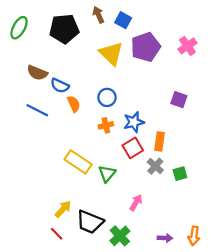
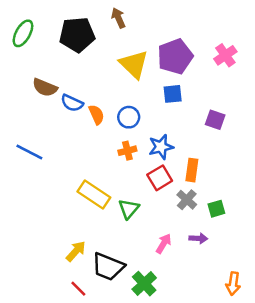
blue square: (123, 20) -> (173, 94), moved, turned -35
orange semicircle: (74, 104) -> (96, 115), moved
blue line: (37, 110) -> (29, 152), moved
red line: (57, 234) -> (78, 289), moved
purple arrow: (165, 238) -> (198, 238), moved

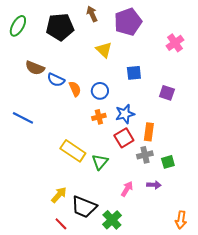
purple pentagon: (175, 57) -> (128, 22), moved
yellow triangle: (134, 64) -> (104, 50), size x0.7
gray cross: (187, 200) -> (145, 155), turned 35

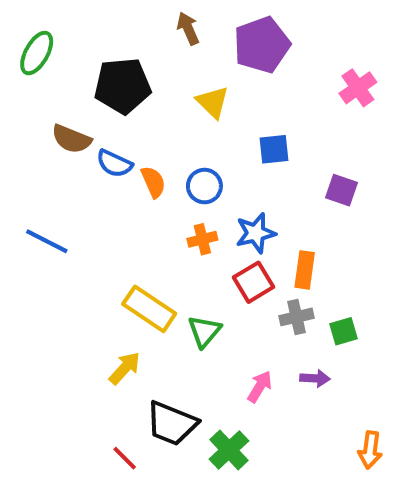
black pentagon: (60, 27) -> (123, 86), moved
yellow arrow: (59, 195) -> (125, 368), moved

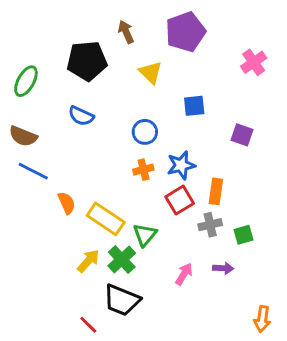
brown arrow: (188, 28) -> (126, 32), moved
green ellipse: (37, 53) -> (26, 81), moved
brown semicircle: (71, 139) -> (23, 136), moved
orange semicircle: (153, 182) -> (67, 203), moved
green cross: (229, 450) -> (122, 260), moved

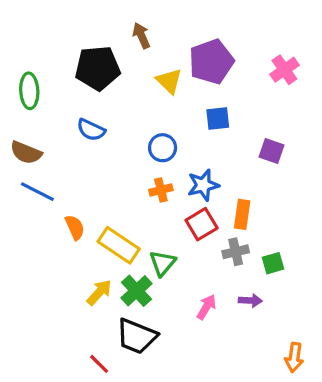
purple pentagon: (185, 32) -> (211, 62), moved
green ellipse: (26, 81) -> (29, 91), turned -32

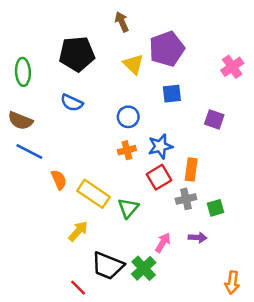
brown arrow: (141, 36) -> (122, 22), moved
pink cross: (284, 70) -> (232, 67), moved
green cross: (137, 291) -> (144, 268), moved

